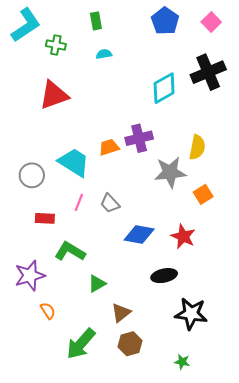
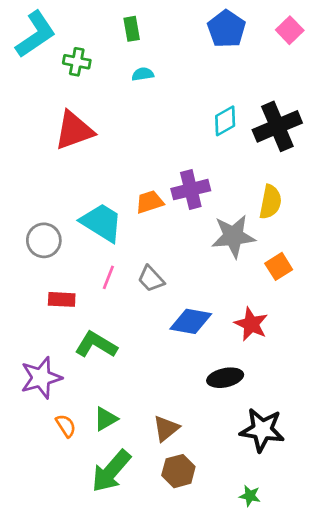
black cross: (208, 72) -> (277, 126), moved
cyan diamond: (164, 88) -> (225, 121), size x0.7
green triangle: (97, 284) -> (106, 419), moved

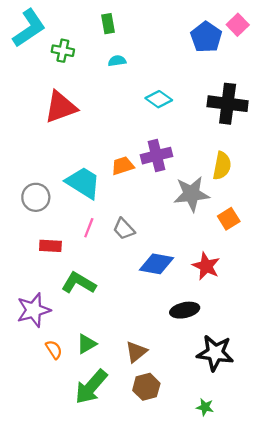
blue pentagon: (226, 29) -> (206, 37), moved
cyan diamond: (225, 121) -> (159, 99), moved, turned 65
black cross: (277, 126) -> (228, 104), turned 30

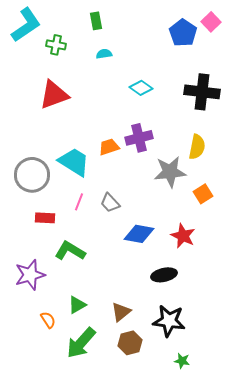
gray circle: (36, 197) -> (32, 175), size x1.4
orange semicircle: (54, 350) -> (48, 320), moved
black star: (215, 353) -> (169, 321), moved

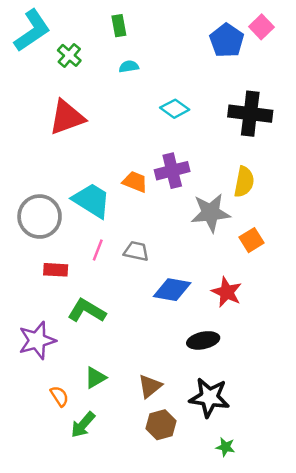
green cross: (56, 45) -> (69, 55), turned 30
orange trapezoid: (109, 147) -> (135, 182), turned 40
gray trapezoid: (110, 203) -> (136, 251), turned 145
green arrow: (81, 343) -> (83, 425), moved, size x0.7

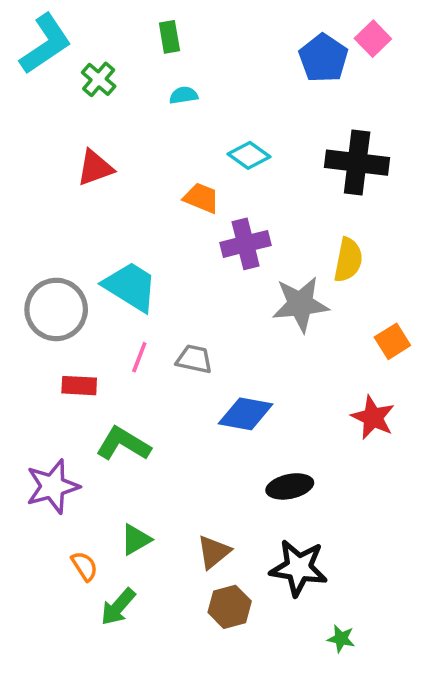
red triangle: (67, 117) -> (95, 168), size x0.7
orange trapezoid: (135, 182) -> (201, 198), moved
orange square: (251, 240) -> (392, 341), moved
red star: (227, 292) -> (373, 417), moved
green star: (225, 447) -> (341, 639), moved

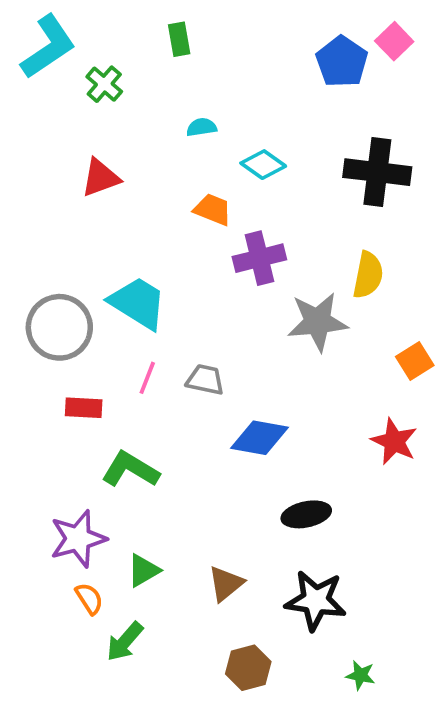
cyan semicircle: (184, 95) -> (201, 127), moved
purple star: (53, 486) -> (78, 539), moved
brown hexagon: (230, 607) -> (248, 668), moved

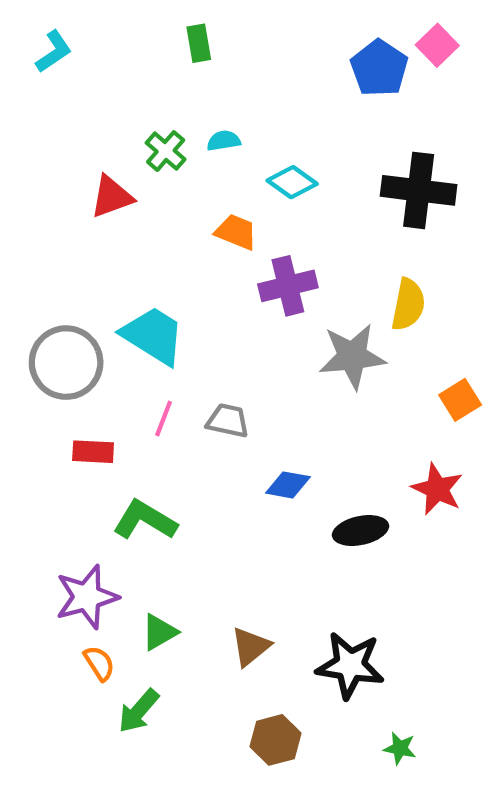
cyan L-shape: (48, 47) -> (54, 52), size x0.6
green cross: (104, 84) -> (166, 151), moved
blue diamond: (259, 438) -> (288, 485), size x0.7
black ellipse: (306, 514) -> (361, 531), moved

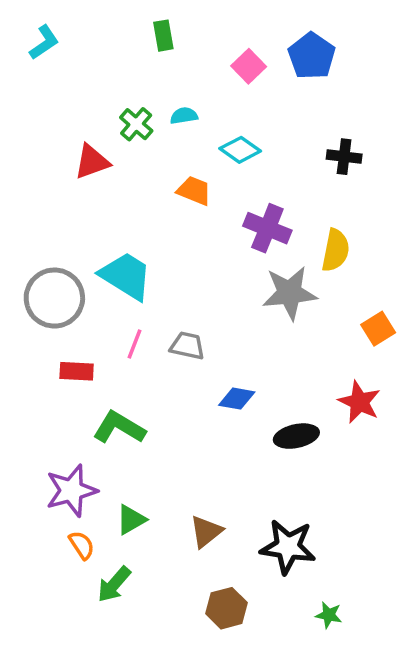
pink square: (437, 45) -> (249, 66), moved
black cross: (419, 190) -> (344, 157), size x0.6
purple cross: (288, 286) -> (267, 228), moved, turned 36

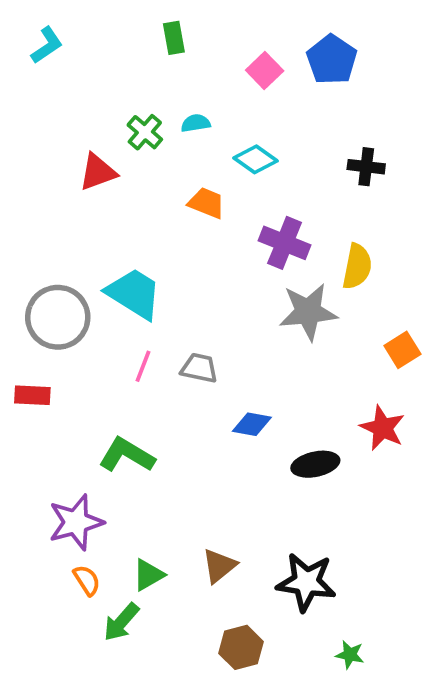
red rectangle: (77, 371) -> (32, 395), moved
green triangle: (131, 520) -> (148, 575), moved

